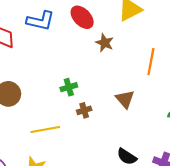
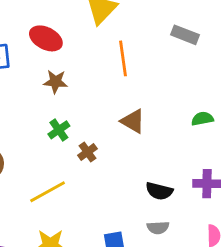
brown star: (105, 43) -> (55, 82), moved
orange line: (151, 62) -> (123, 58), moved

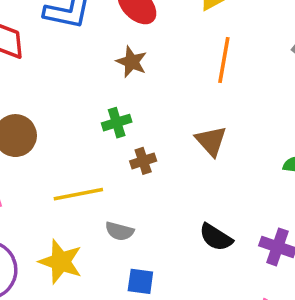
gray semicircle: (158, 228) -> (119, 231), moved

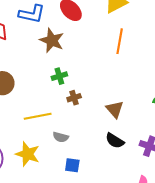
brown star: (132, 62) -> (52, 40), moved, size x1.4
brown triangle: (211, 141) -> (115, 109), moved

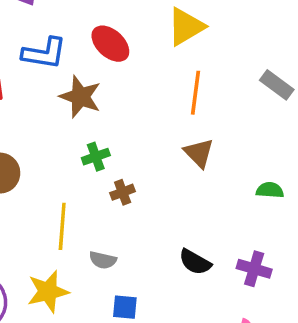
brown triangle: (115, 109) -> (199, 153), moved
yellow line: (38, 116) -> (62, 226), turned -72
yellow star: (28, 154) -> (48, 291), turned -30

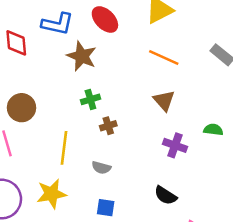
orange line: (195, 93) -> (164, 57), turned -76
gray semicircle: (103, 260) -> (101, 168), moved
black semicircle: (195, 262) -> (166, 195), moved
purple cross: (254, 269) -> (175, 145), moved

